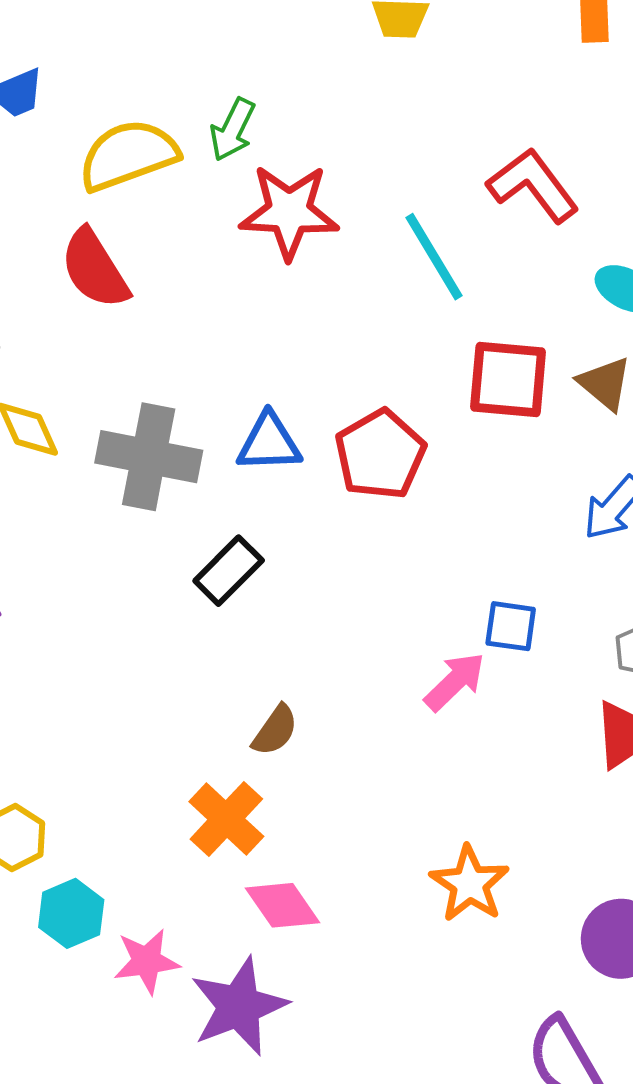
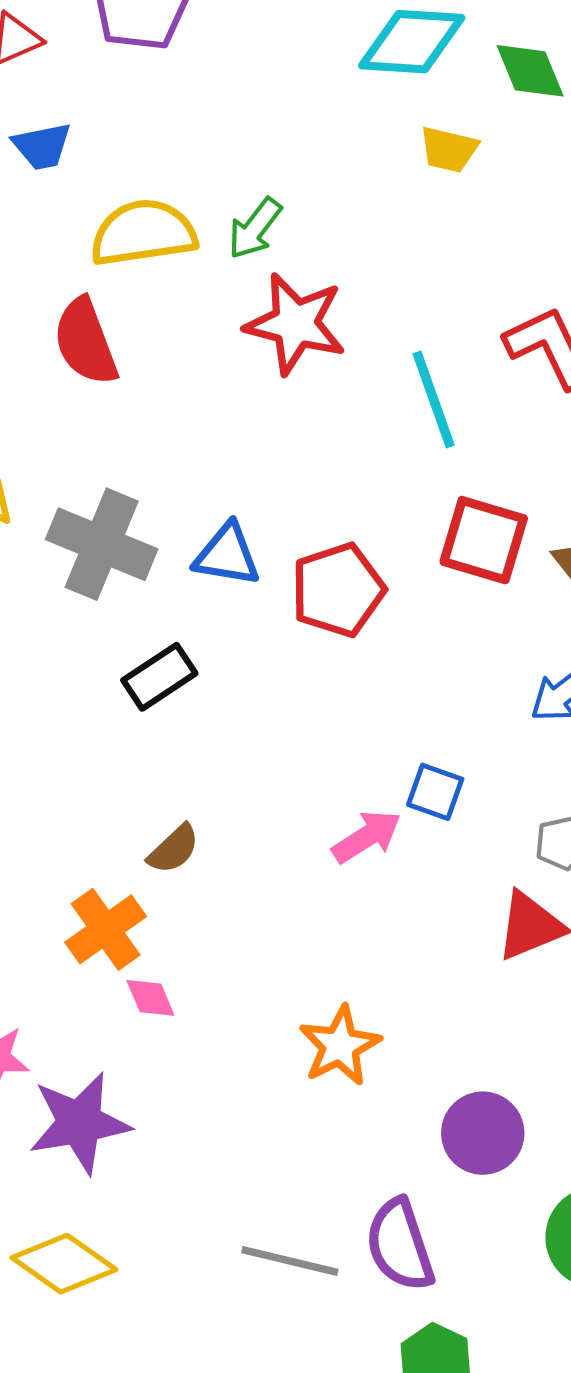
pink diamond: (283, 905) -> (150, 998), moved, size x0.7

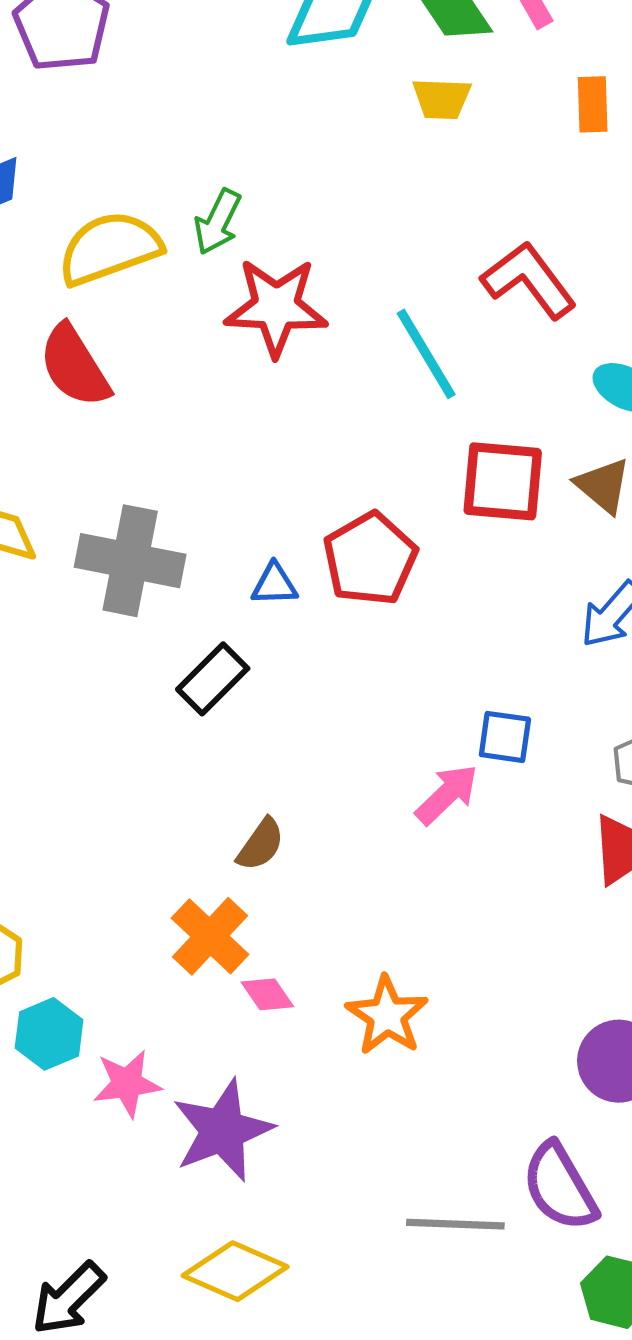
yellow trapezoid: (449, 149) -> (442, 99), moved
blue triangle: (227, 555) -> (274, 584), moved, size x0.7
orange star: (340, 1046) -> (387, 1016), moved

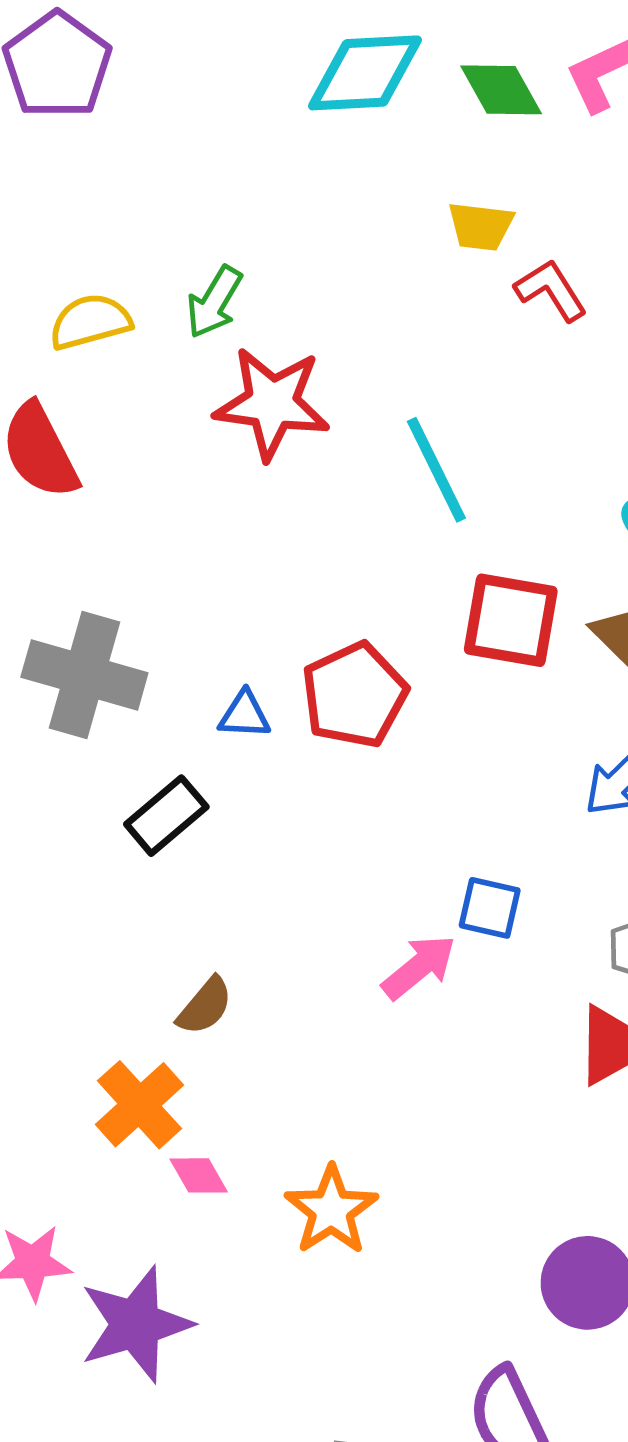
yellow trapezoid: (442, 99) -> (481, 226), moved
yellow semicircle: (110, 248) -> (90, 322), size x0.7
red L-shape: (529, 280) -> (551, 290), moved, size x0.7

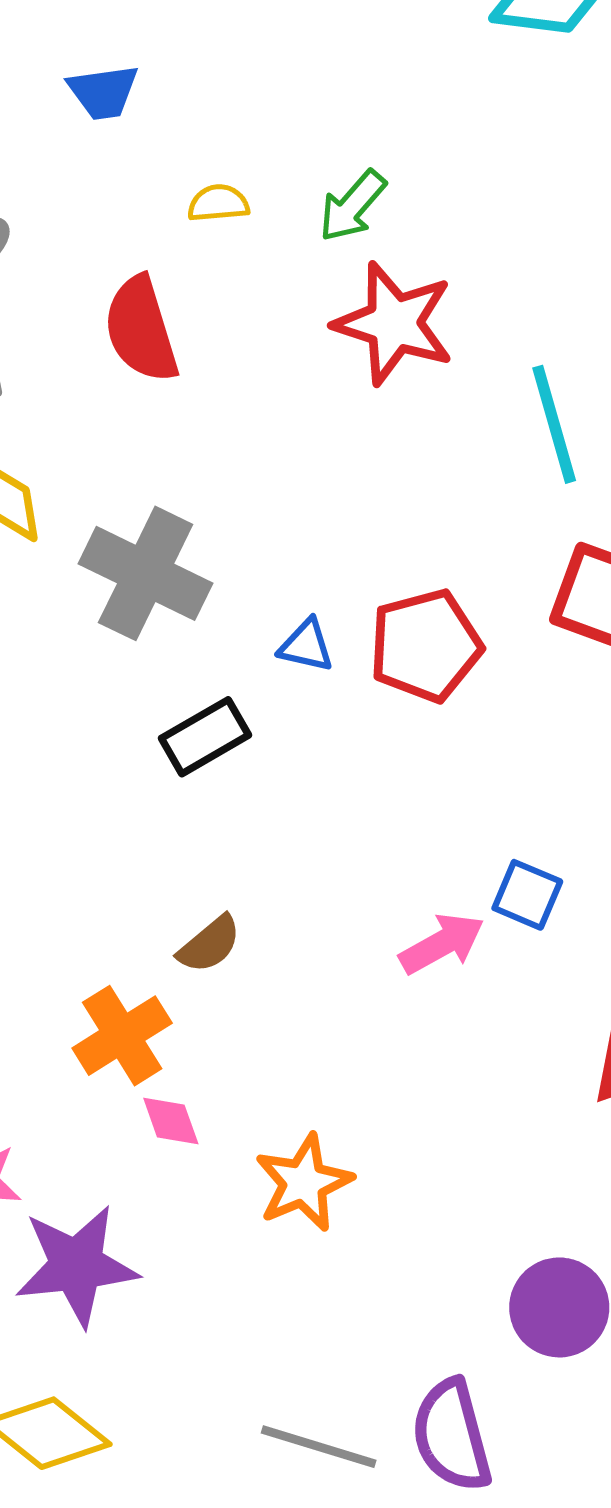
yellow semicircle: (90, 322) -> (218, 203), size x0.7

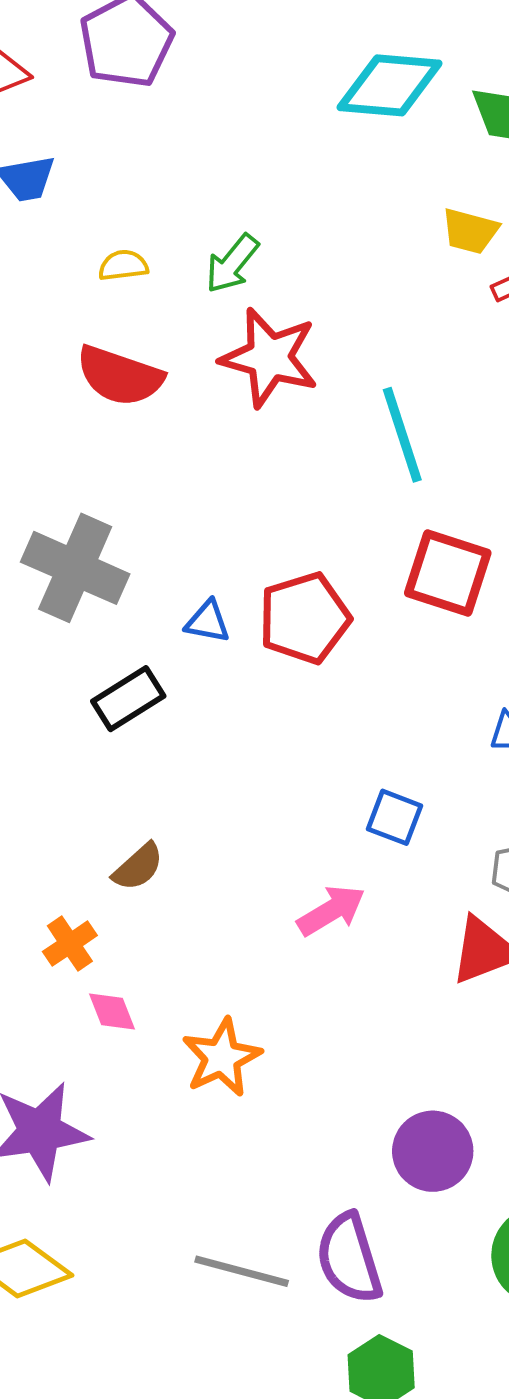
red semicircle: (141, 329) -> (120, 376), moved, turned -52
pink arrow: (442, 944) -> (331, 911), moved
orange cross: (122, 1036) -> (70, 944), size x0.7

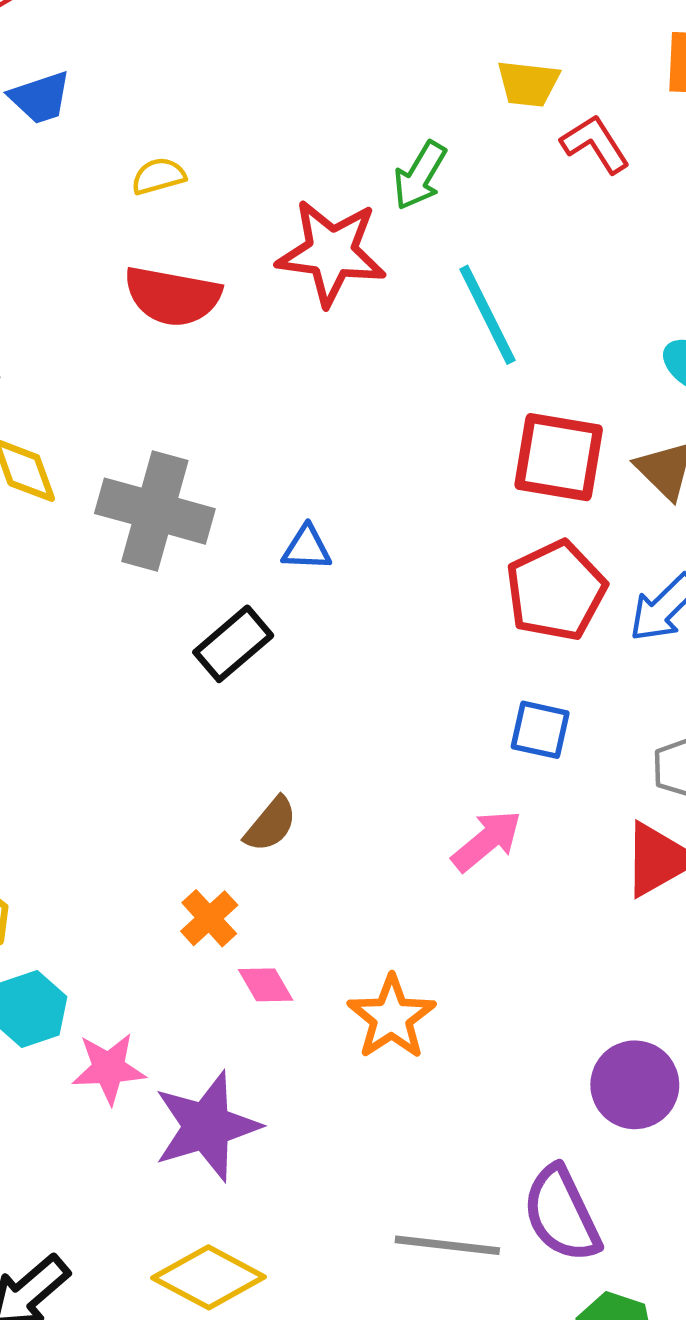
green arrow: (232, 264) -> (420, 176), moved
red pentagon: (304, 618) -> (556, 591), moved

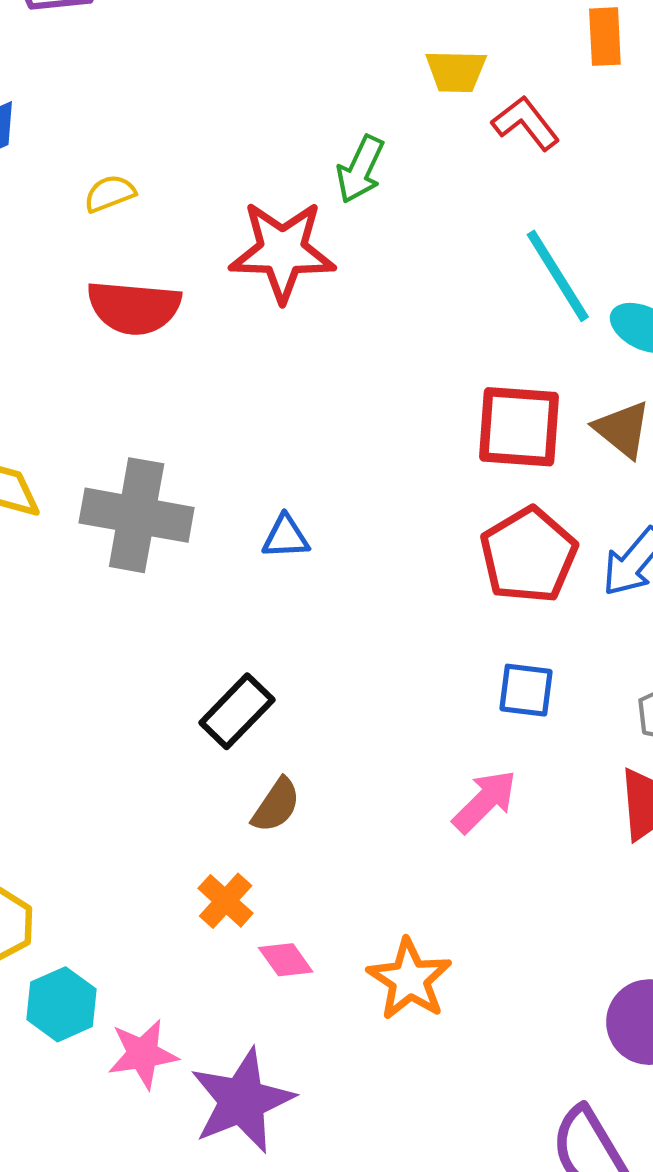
cyan line: (487, 315) -> (558, 276), moved
black rectangle: (233, 644) -> (237, 711), moved

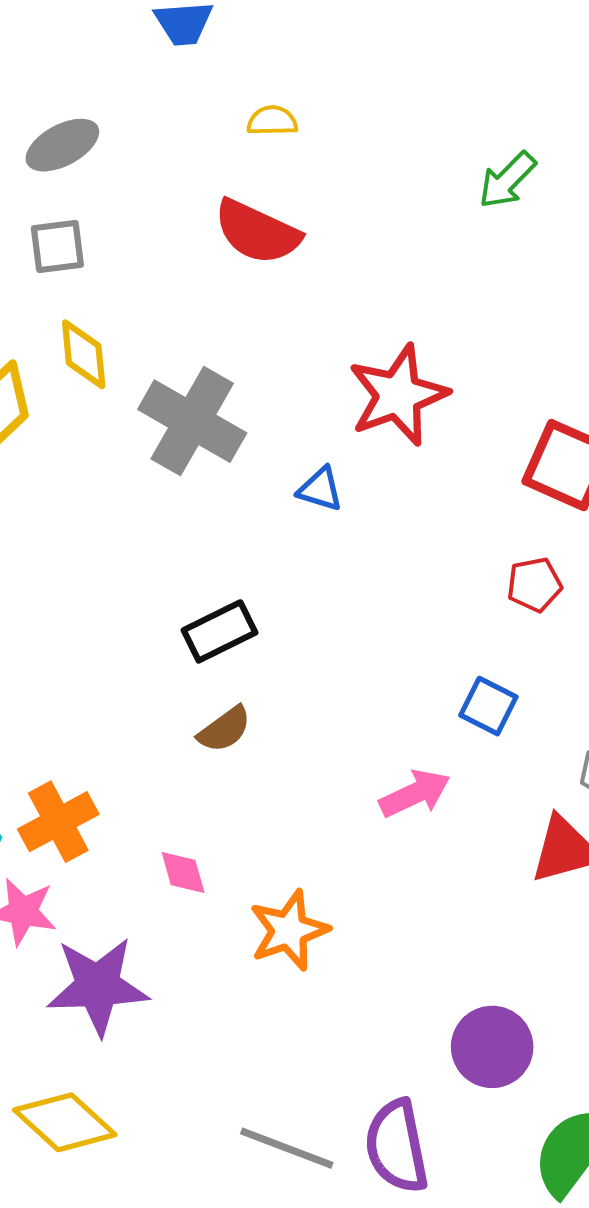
red star: (282, 251) -> (398, 395), moved, turned 30
red pentagon: (528, 555) -> (534, 585), size x0.6
orange cross: (226, 901) -> (58, 822), moved, size x1.4

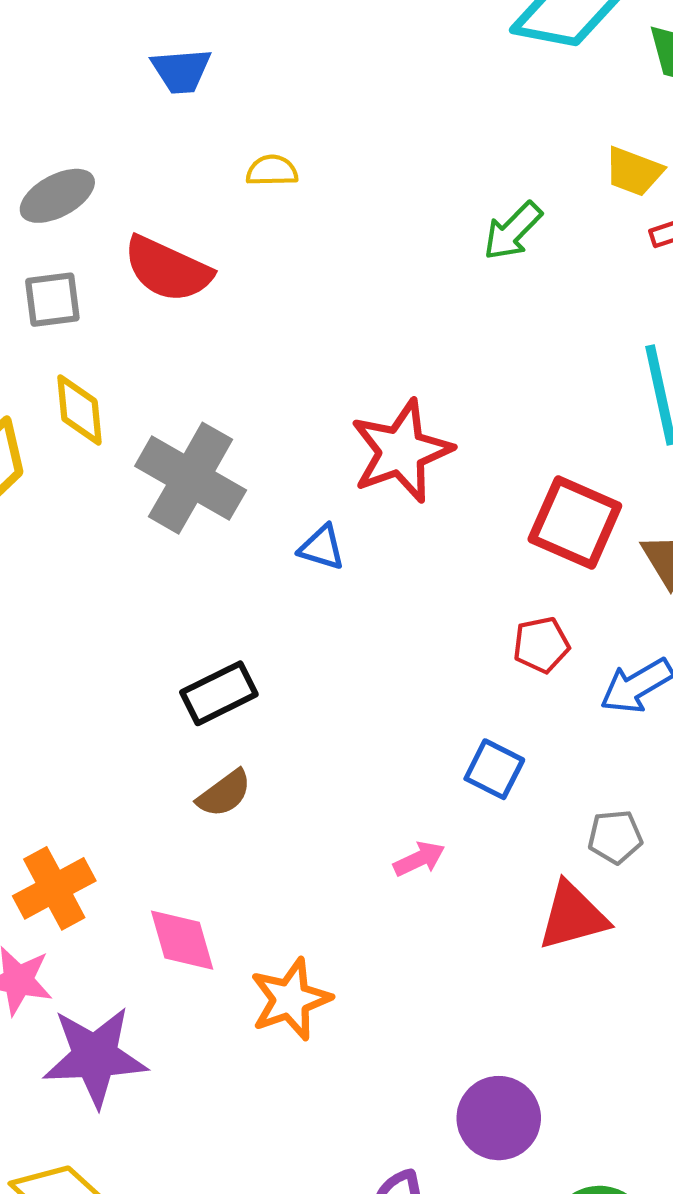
red semicircle: (257, 232) -> (168, 269), moved
pink arrow: (415, 794) -> (419, 859), size x0.7
pink diamond: (183, 872) -> (182, 940), size x1.4

